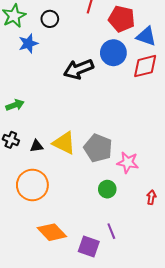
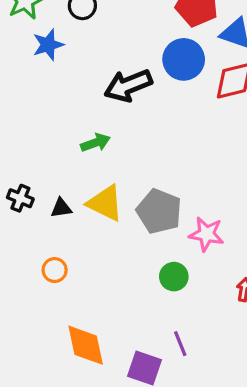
green arrow: (15, 105) -> (95, 143), moved
orange circle: (32, 185) -> (55, 270), size x0.5
orange diamond: (52, 232) -> (86, 345), turned 32

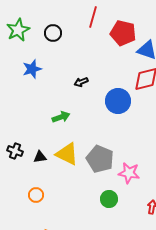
blue star: (48, 45) -> (32, 69), moved
blue circle: (184, 59) -> (118, 101), moved
black arrow: (128, 86) -> (81, 82), size x0.5

